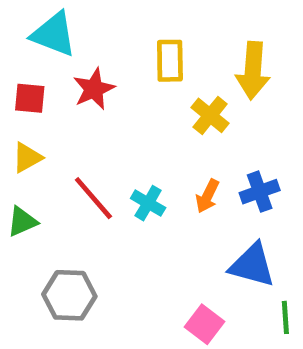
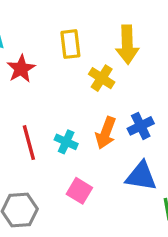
orange arrow: (207, 196) -> (106, 133), size x1.4
red line: (93, 198) -> (29, 143), turned 32
pink square: (205, 324) -> (79, 191), moved

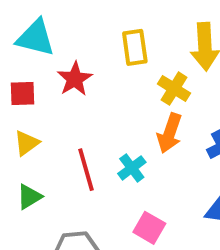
orange arrow: (106, 133) -> (170, 133), moved
cyan cross: (66, 142) -> (132, 168), turned 30

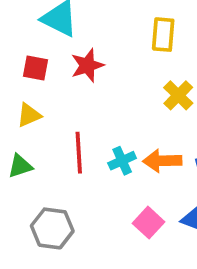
yellow rectangle: (135, 47) -> (163, 35), moved
orange arrow: (170, 133) -> (162, 161), moved, turned 57
pink square: (149, 228) -> (149, 223), moved

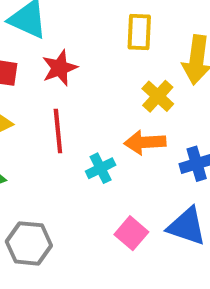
red line: (79, 153) -> (58, 131), moved
orange arrow: (162, 161) -> (145, 142), moved

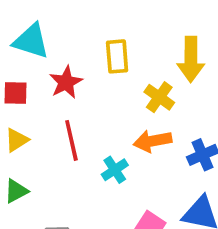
yellow rectangle: (139, 32) -> (117, 56), moved

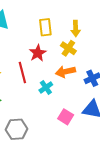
yellow arrow: (191, 59) -> (76, 29), moved, size x0.7
red star: (66, 82) -> (38, 53), moved

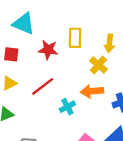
red star: (38, 53) -> (48, 50), moved, turned 30
red line: (22, 73) -> (43, 86), turned 60

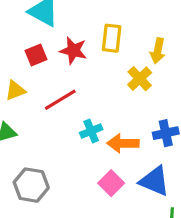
red square: (11, 54) -> (36, 55), moved, turned -35
orange arrow: (92, 91) -> (123, 143), moved

